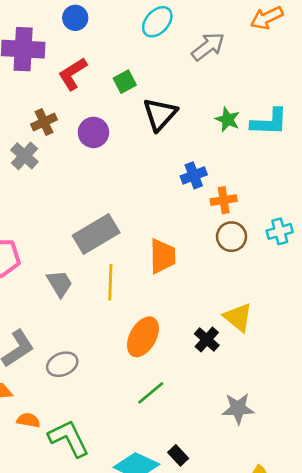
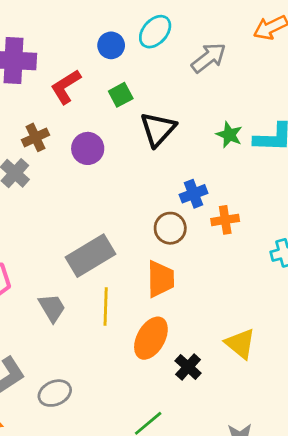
blue circle: (75, 18) -> (111, 45), moved
brown circle: (231, 237) -> (170, 228), moved
orange ellipse: (143, 337) -> (151, 338), moved
black cross: (207, 339) -> (188, 367), moved

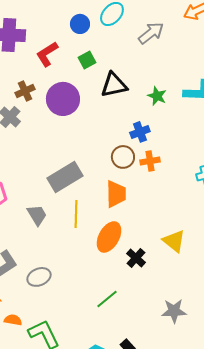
black triangle: (158, 129) -> (114, 85), turned 36
green star: (229, 135) -> (157, 96), moved
purple circle: (88, 148) -> (63, 99), size x1.4
orange cross: (225, 220) -> (150, 161), moved

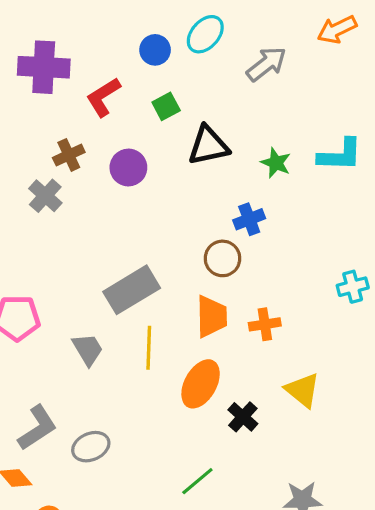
purple circle: (63, 99) -> (128, 168), size x0.7
orange cross: (150, 161) -> (265, 324), moved

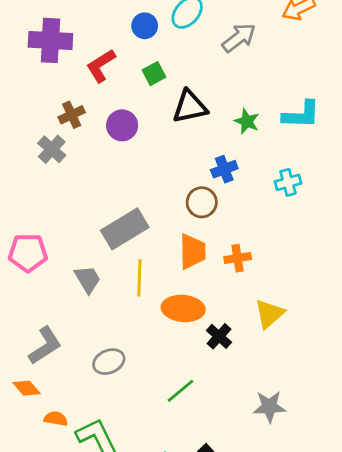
cyan cross: (353, 287) -> (288, 182), moved
orange ellipse: (201, 384) -> (183, 308), turned 66
yellow triangle: (302, 390) -> (269, 314), turned 40
gray ellipse: (91, 447) -> (109, 362), moved

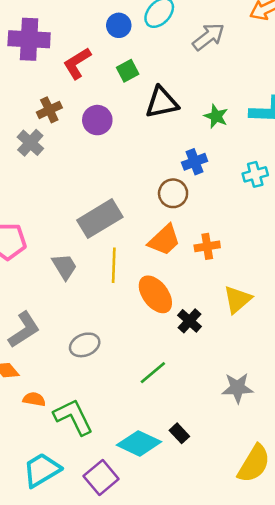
orange trapezoid: (192, 251) -> (164, 240), turned 48
orange ellipse: (183, 308) -> (155, 294), turned 48

